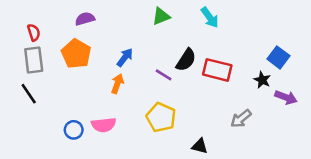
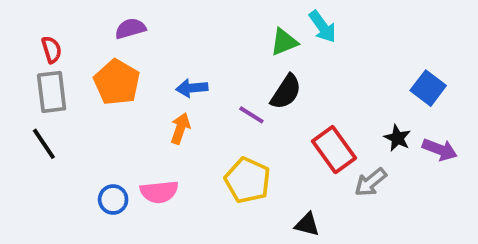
green triangle: (161, 16) -> (284, 42), moved
blue arrow: (125, 57) -> (192, 88), turned -132
red rectangle: (217, 70) -> (334, 150), moved, turned 40
black star: (262, 80) -> (397, 138), moved

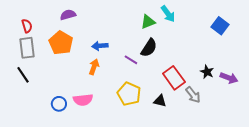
blue square: (428, 88) -> (220, 26), moved
gray arrow: (371, 182) -> (193, 95), turned -90
black triangle: (307, 224) -> (160, 101), moved

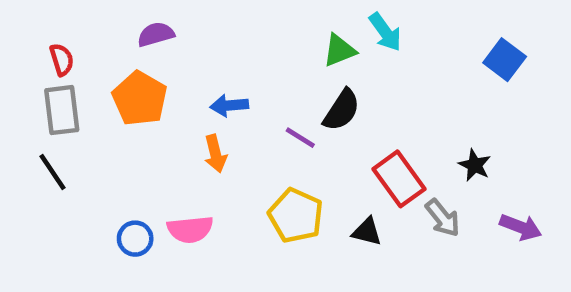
orange arrow: (94, 67) -> (215, 154), turned 147
purple arrow: (229, 78) -> (521, 227), moved

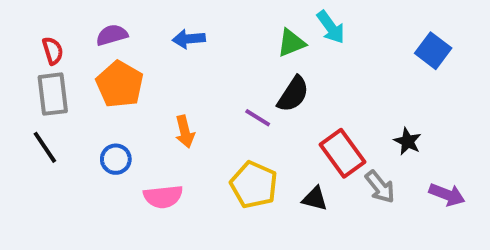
purple semicircle: (156, 34) -> (112, 35), moved
blue arrow: (229, 105) -> (189, 39), moved
blue circle: (135, 239) -> (116, 159), moved

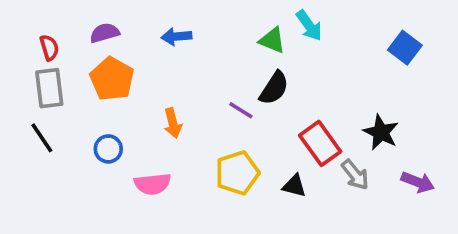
green triangle: (291, 43) -> (272, 40), turned 44
black star: (408, 141) -> (381, 132), size x1.4
yellow pentagon: (254, 185) -> (237, 173), turned 30

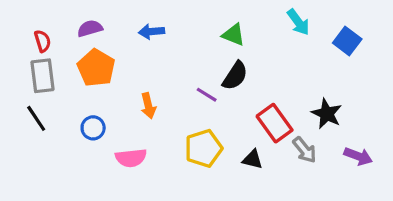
cyan arrow: (309, 25) -> (298, 22), moved

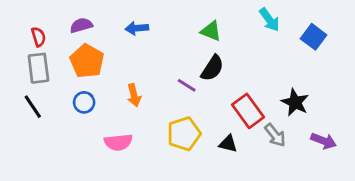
blue circle: (93, 128) -> (84, 102), moved

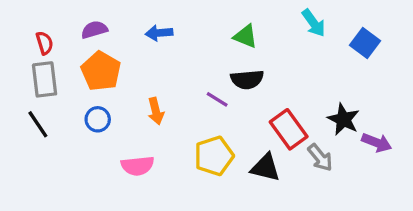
black semicircle: (212, 68) -> (247, 79), turned 52
purple arrow: (324, 141) -> (377, 143), moved
black triangle: (228, 144) -> (265, 167), size x1.4

